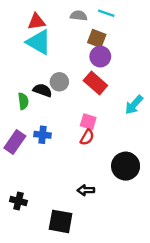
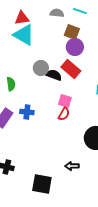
black semicircle: (43, 90) -> (54, 75), moved
black arrow: (86, 190) -> (72, 166), moved

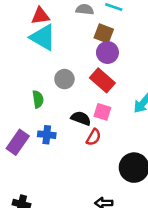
black semicircle: (54, 75) -> (81, 118), moved
green semicircle: (11, 84) -> (38, 99), moved
pink square: (65, 101) -> (102, 112), moved

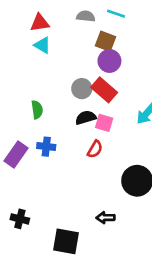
cyan triangle: (43, 37) -> (42, 45), size x0.6
gray circle: (64, 79) -> (82, 89), moved
black semicircle: (81, 118) -> (86, 118), moved, turned -36

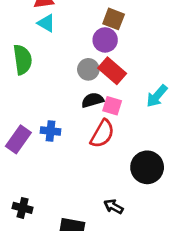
purple circle: (109, 61) -> (105, 40), moved
green semicircle: (37, 110) -> (23, 60), moved, size x1.5
red semicircle: (95, 149) -> (102, 134), size x1.5
black arrow: (105, 218) -> (114, 207), turned 30

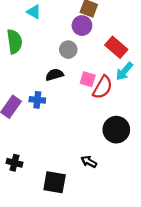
red rectangle: (112, 71) -> (116, 47), moved
black semicircle: (93, 100) -> (55, 75), moved
red semicircle: (102, 134) -> (103, 87), moved

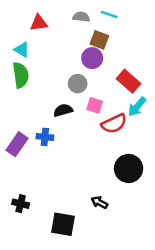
cyan triangle: (34, 12) -> (22, 50), moved
pink square: (88, 79) -> (95, 105), moved
red semicircle: (103, 87) -> (114, 124), turned 35

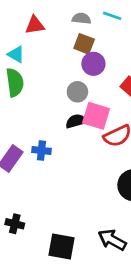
brown square: (99, 40) -> (84, 44), moved
pink square: (95, 105) -> (96, 116), size x1.5
black semicircle: (63, 110) -> (76, 121), moved
black arrow: (99, 202) -> (112, 240), moved, size x1.5

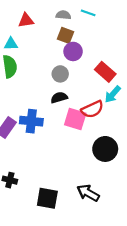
cyan triangle: (16, 54) -> (11, 44), turned -32
pink square: (96, 116) -> (75, 119), moved
blue cross: (41, 150) -> (31, 121), size x1.5

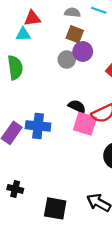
cyan triangle: (11, 44) -> (23, 34), moved
gray circle: (60, 74) -> (67, 60), moved
black semicircle: (59, 98) -> (77, 106), moved, turned 42

